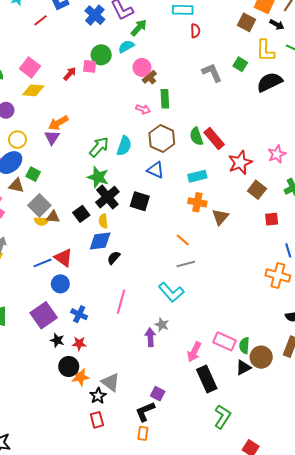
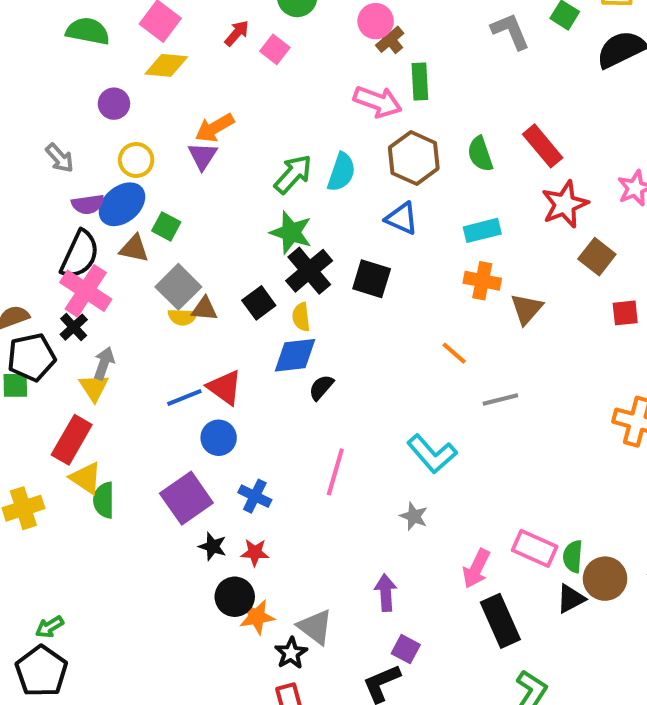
pink square: (90, 66) -> (275, 49), moved, turned 32
pink arrow: (143, 109) -> (378, 102), size x1.6
red rectangle: (214, 139) -> (543, 146), moved
gray line: (186, 264) -> (500, 399), moved
purple arrow: (150, 337) -> (386, 593), moved

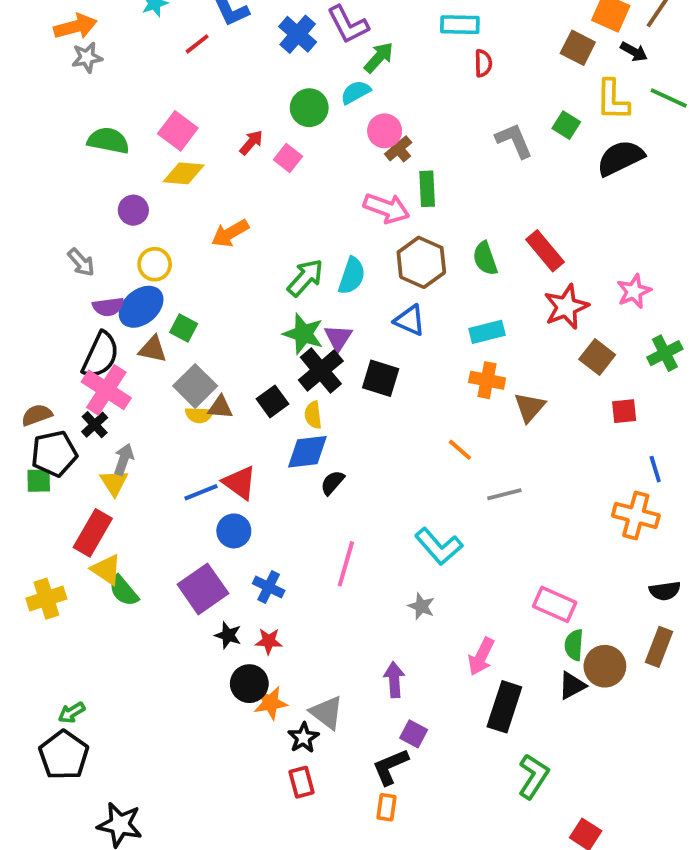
purple triangle: (203, 156) -> (338, 338), moved
green semicircle: (104, 500) -> (124, 591), turned -40
pink rectangle: (535, 548) -> (555, 604), moved
black rectangle: (500, 621) -> (504, 707), turned 42

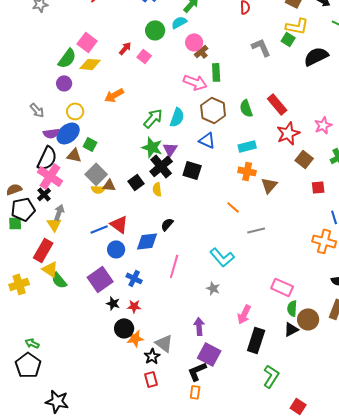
yellow L-shape: (613, 100) -> (297, 26), moved, turned -80
green semicircle: (108, 141) -> (67, 58), moved, turned 115
blue diamond: (307, 452) -> (147, 241), moved
green arrow: (72, 713) -> (32, 343), turned 56
purple square: (414, 734) -> (209, 354), size x1.6

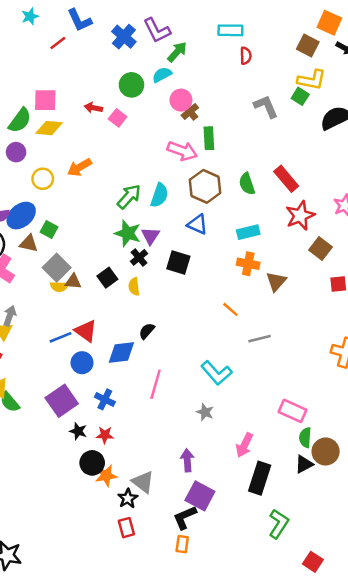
pink square: (87, 42) -> (45, 100), turned -36
red arrow: (125, 48) -> (93, 108), turned -120
yellow circle: (75, 111) -> (43, 179), moved
black cross: (161, 166) -> (139, 257), size x0.6

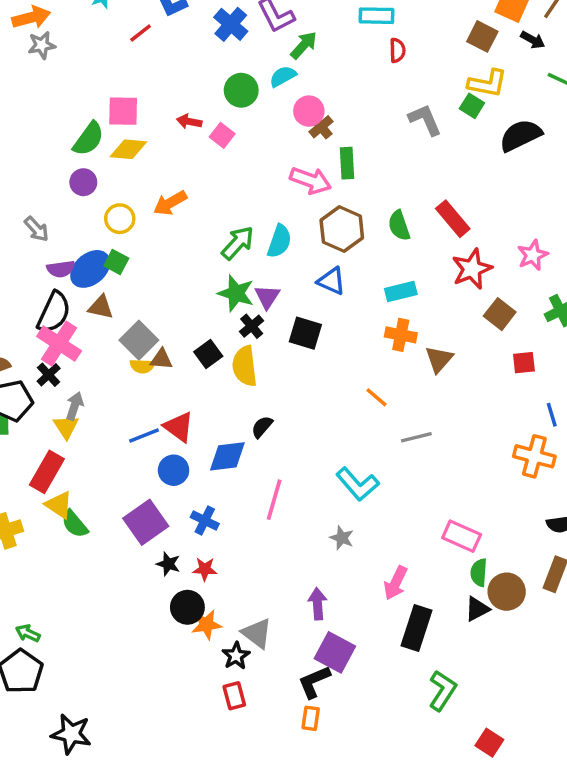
green square: (49, 229) -> (116, 262), moved
yellow semicircle: (134, 287) -> (245, 366), size x1.6

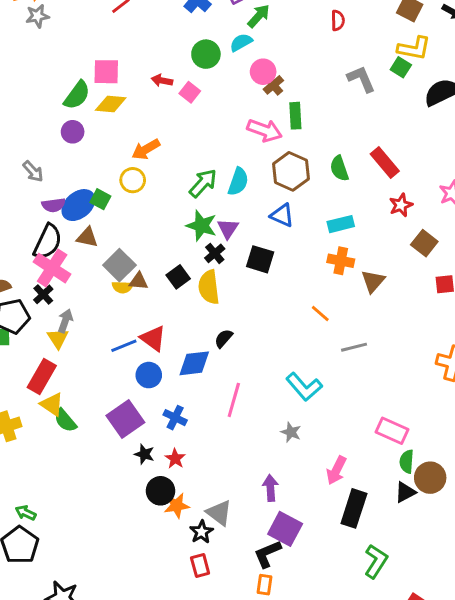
yellow circle: (120, 219) -> (133, 180), moved
red star: (472, 269) -> (401, 205), size x0.7
red star: (205, 569) -> (175, 459), turned 30

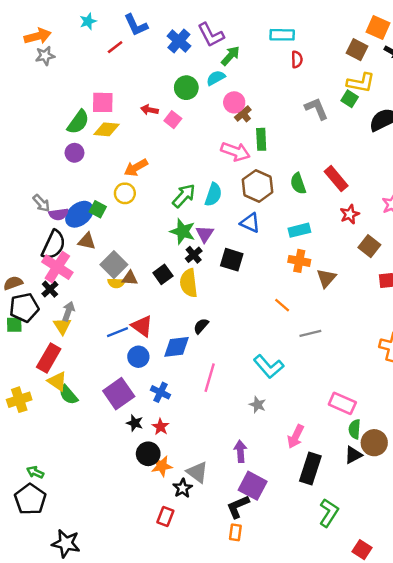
gray arrow: (33, 171) -> (41, 203), moved
red rectangle: (200, 566) -> (165, 516), moved, turned 36

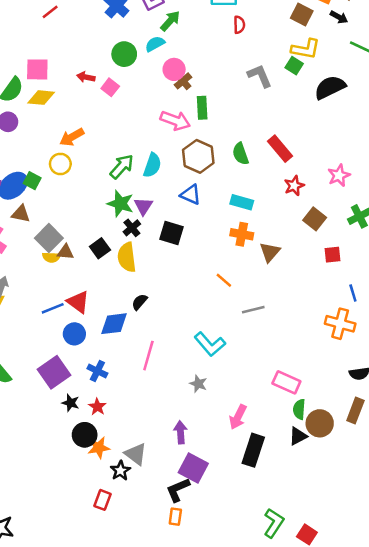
cyan rectangle: (299, 230) -> (242, 202), turned 30
green L-shape: (329, 513) -> (274, 523), moved

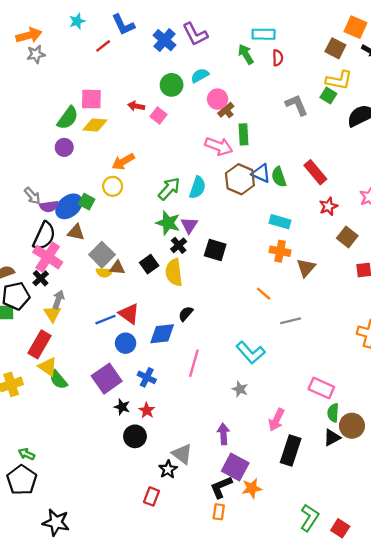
green arrow: (170, 21) -> (246, 54), moved, turned -72
blue triangle: (191, 195) -> (261, 173), moved
orange star: (99, 448) -> (252, 488), moved

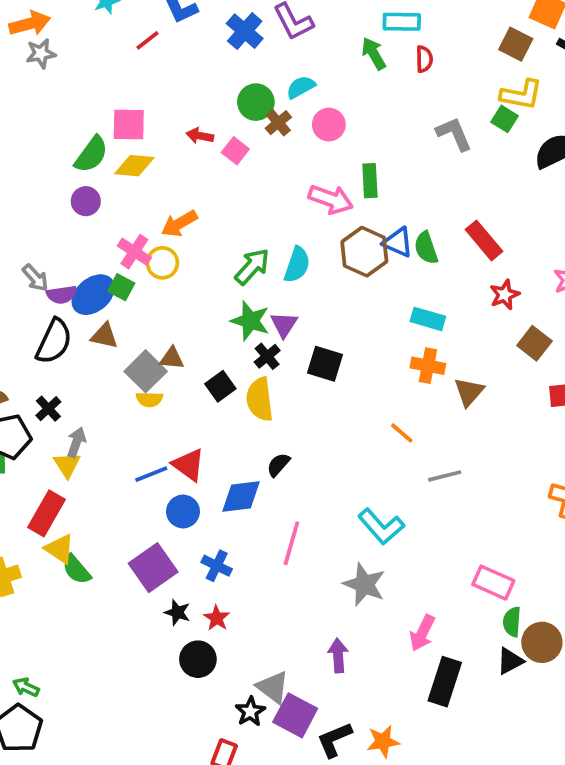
brown cross: (226, 110) -> (278, 123), moved
pink cross: (48, 257) -> (134, 252), moved, size x0.7
brown triangle: (117, 268) -> (172, 358), moved
gray star: (240, 389) -> (364, 584), size x1.6
purple square: (235, 467) -> (295, 715), moved

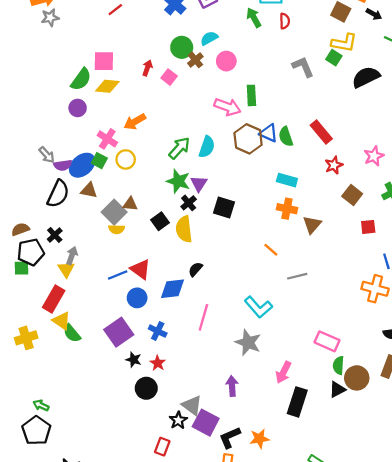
red arrow: (200, 136) -> (147, 68), turned 98
yellow circle: (162, 263) -> (126, 159), moved

